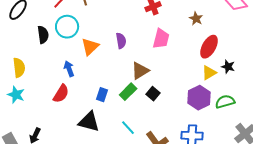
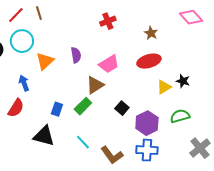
pink trapezoid: (161, 39) -> (109, 64), moved, turned 45
red ellipse: (209, 47) -> (149, 61), moved, turned 45
black square: (153, 94) -> (122, 108), moved
purple hexagon: (199, 98) -> (147, 123), moved

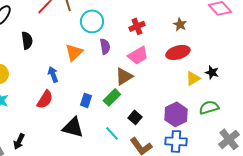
red cross: (108, 21) -> (137, 26), moved
cyan circle: (22, 41) -> (92, 21), moved
black square: (122, 108) -> (135, 117), moved

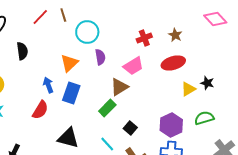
red cross: (137, 26) -> (144, 38), moved
blue rectangle: (86, 100) -> (71, 93), moved, size x1.5

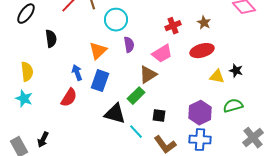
yellow triangle: (188, 89) -> (217, 77), turned 42
black square: (130, 128) -> (159, 116), turned -32
black triangle: (68, 138) -> (115, 114), moved

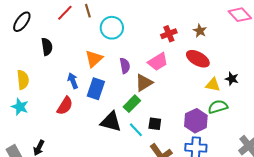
purple semicircle: (129, 45) -> (125, 66), moved
red ellipse: (202, 51) -> (198, 59), turned 45
green semicircle: (233, 106) -> (218, 107), moved
cyan line: (136, 132) -> (136, 130), moved

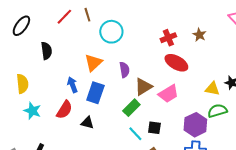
red ellipse: (198, 59) -> (176, 63), moved
pink trapezoid: (158, 62) -> (168, 94), moved
cyan star: (20, 107) -> (32, 111), moved
black triangle: (111, 122) -> (87, 123), moved, size x0.6

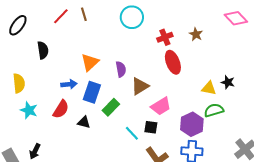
cyan circle: (111, 32) -> (132, 17), moved
red ellipse: (176, 63) -> (173, 62), turned 40
blue arrow: (72, 85) -> (69, 84), turned 105
pink trapezoid: (168, 94) -> (161, 106), moved
green rectangle: (131, 108) -> (111, 107), moved

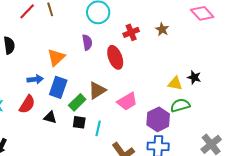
red ellipse: (173, 62) -> (115, 57), moved
purple semicircle: (121, 69) -> (87, 42), moved
brown triangle: (140, 86) -> (97, 90), moved
black square: (151, 127) -> (79, 122), moved
cyan line: (132, 133) -> (98, 128), turned 56

